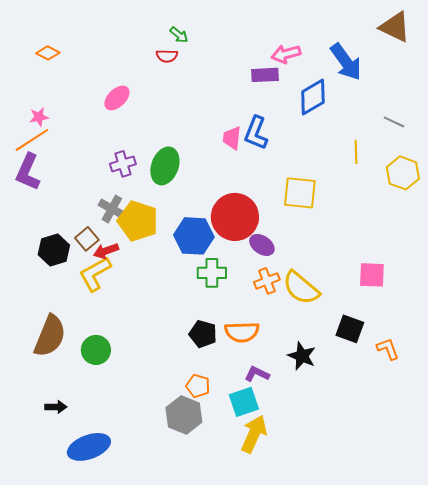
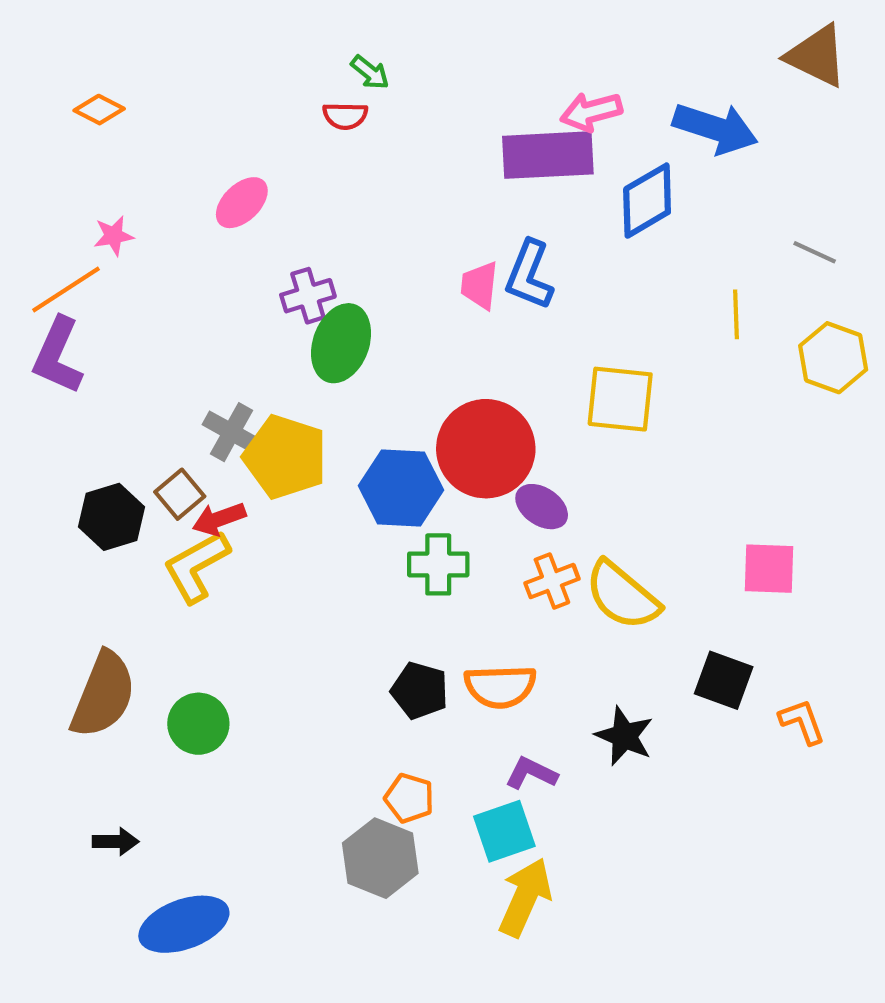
blue arrow: (346, 62) -> (715, 128), turned -36
purple rectangle: (265, 75) -> (548, 155), size x1.6
pink star: (39, 117) -> (114, 236), moved
purple cross: (123, 164) -> (308, 296), moved

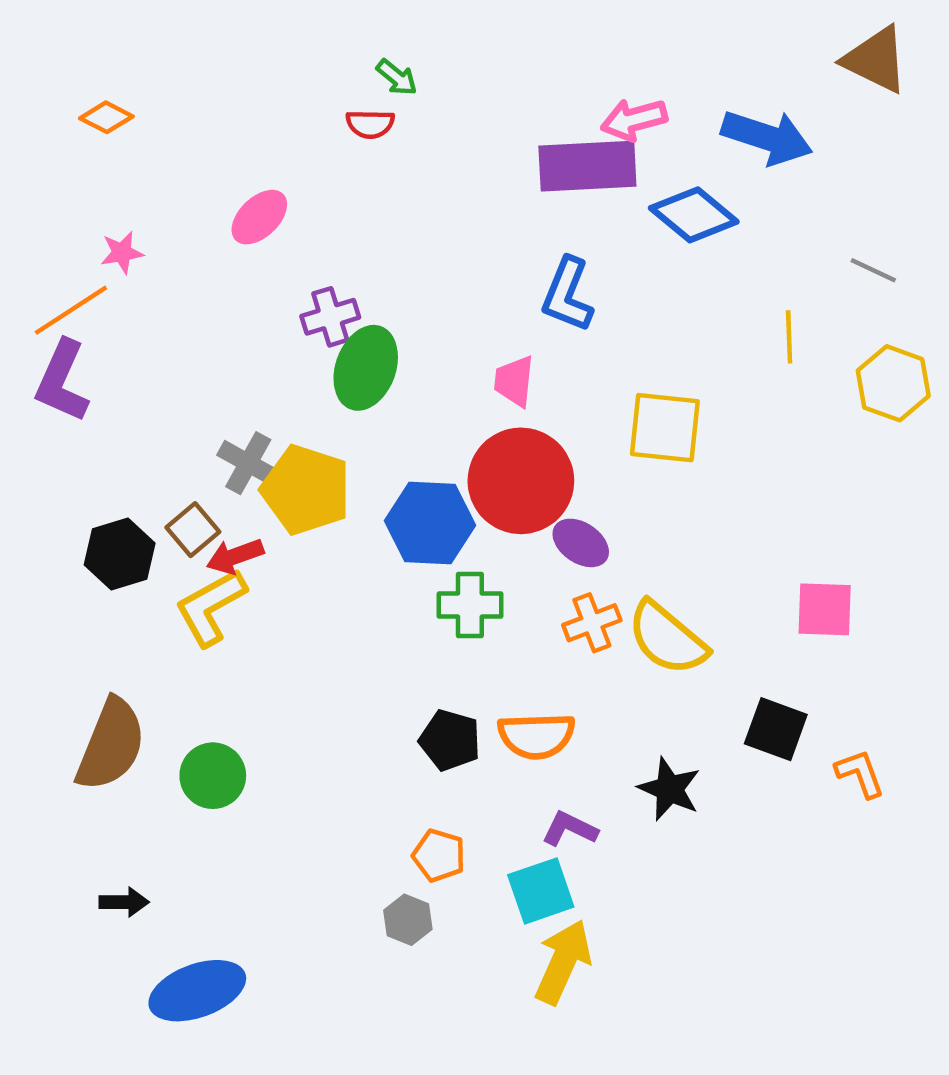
blue diamond: (647, 201) -> (694, 215), turned 70
pink trapezoid: (480, 285) -> (514, 381), moved
gray hexagon: (380, 858) -> (408, 920), size x0.6

